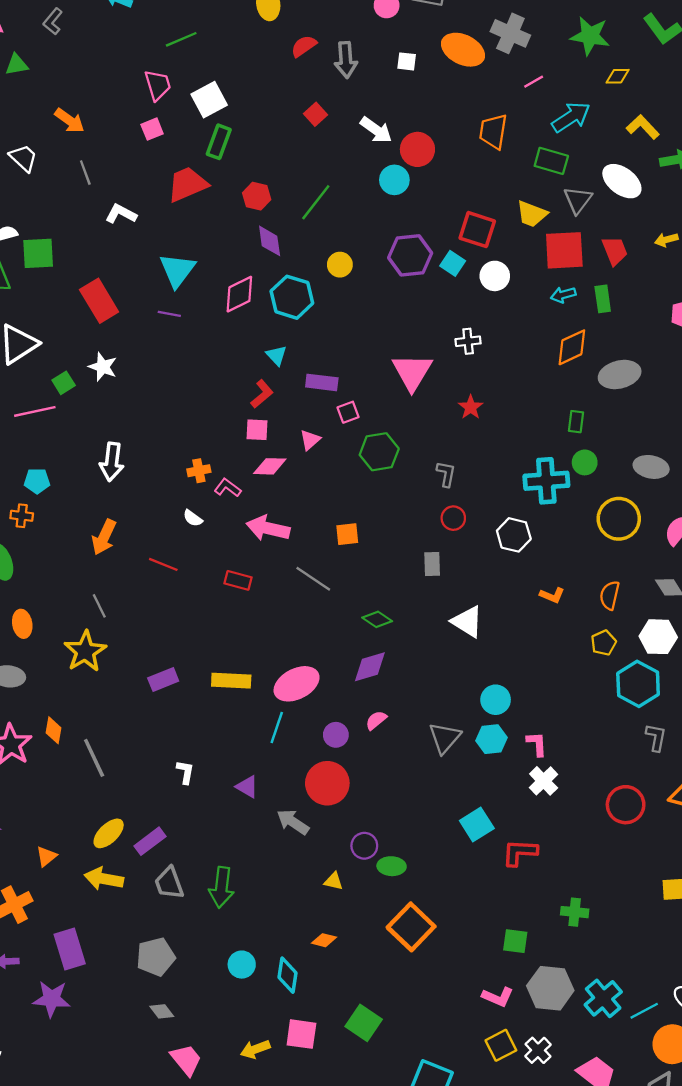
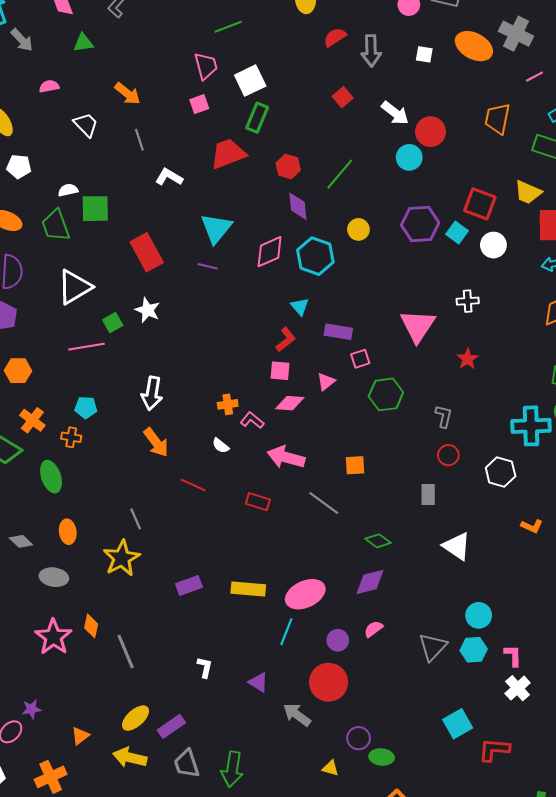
orange arrow: (104, 537) -> (156, 442), moved, turned -64

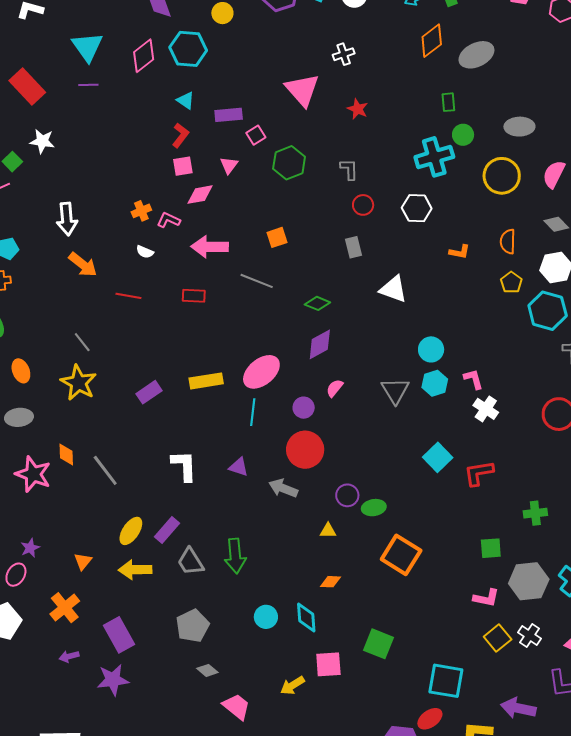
white L-shape: (205, 667) -> (184, 466), size x1.6

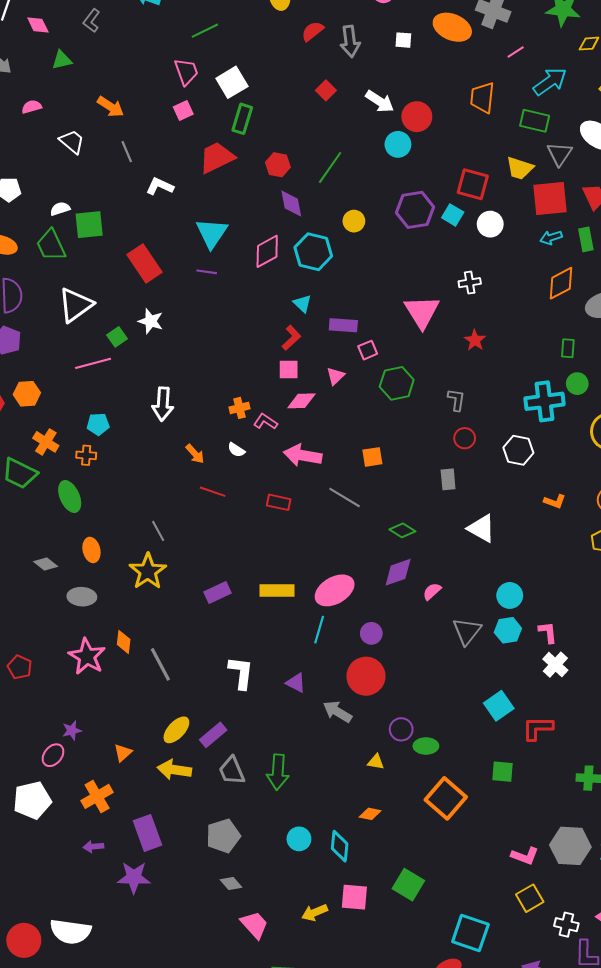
orange arrow: (83, 265) -> (195, 454), moved, size x0.7
pink semicircle: (335, 388) -> (432, 591), moved
green square: (491, 548) -> (503, 772), moved
white cross: (529, 636) -> (566, 925), moved, turned -30

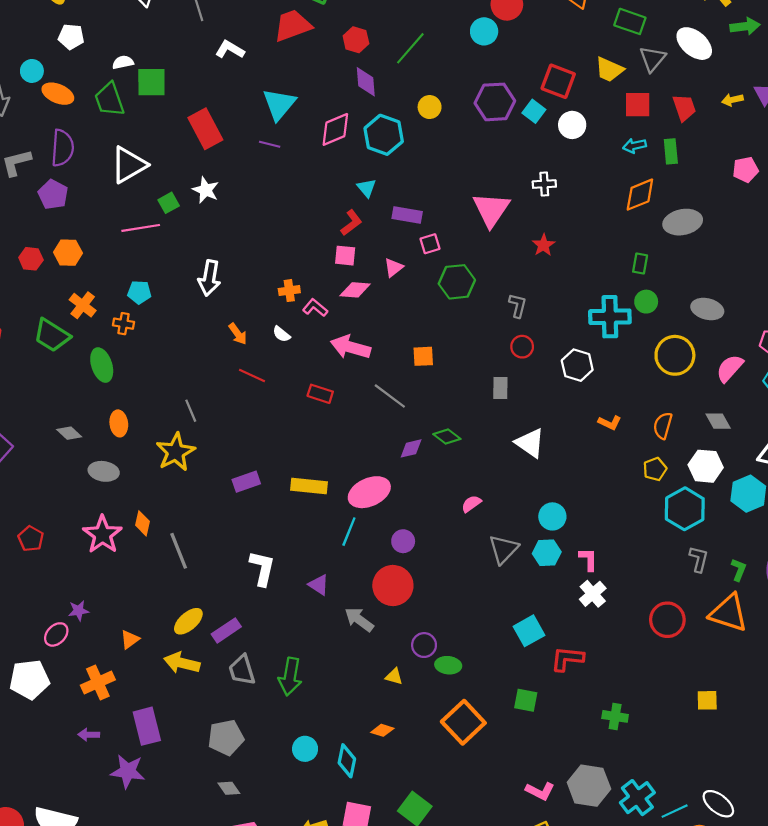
red square: (550, 199) -> (638, 105), size x0.7
purple diamond: (398, 572) -> (411, 448), moved, size x0.7

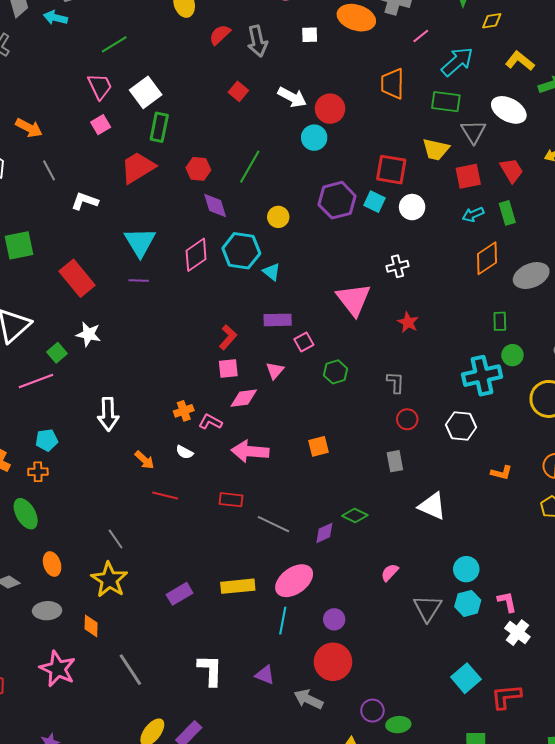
cyan triangle: (367, 188) -> (272, 272), moved
green hexagon: (457, 282) -> (335, 372), size x0.7
gray line: (390, 396) -> (273, 524), moved
orange diamond: (143, 523) -> (91, 626), moved

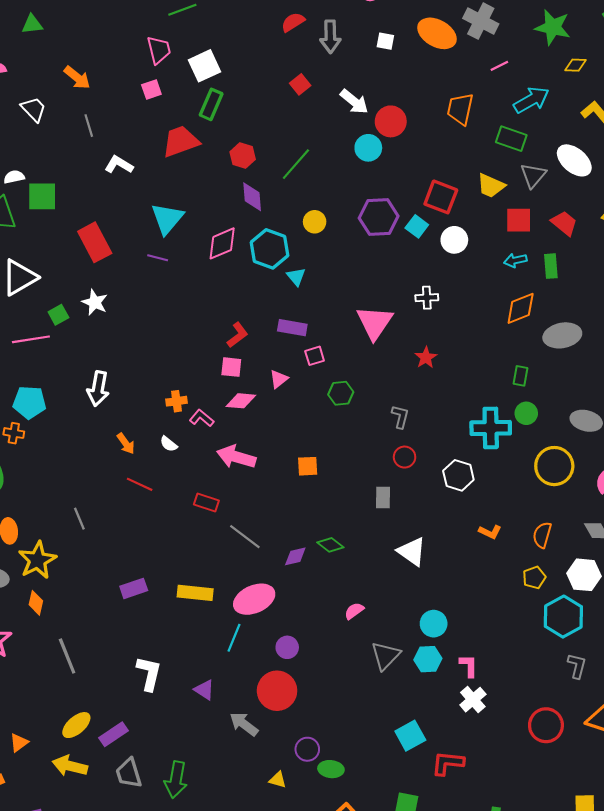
red trapezoid: (511, 170) -> (564, 223), turned -32
cyan pentagon: (47, 440) -> (29, 402), size x1.4
yellow star: (109, 580) -> (37, 560), moved

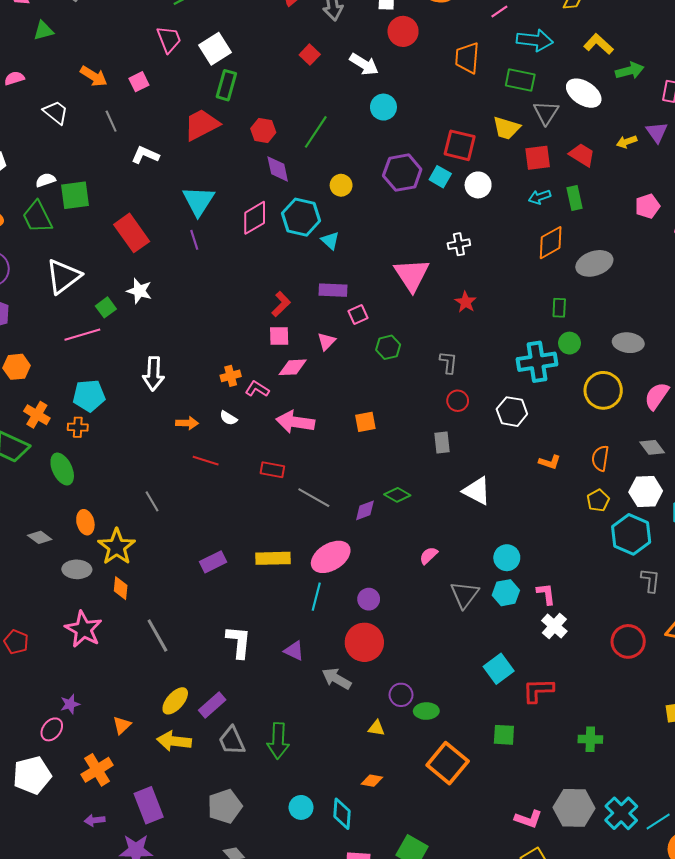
pink square: (151, 89) -> (139, 82), moved
cyan arrow: (531, 100) -> (535, 40), turned 44
red circle: (391, 121) -> (403, 31), moved
purple line: (158, 258) -> (194, 240), turned 66
orange arrow: (126, 443) -> (187, 423), turned -45

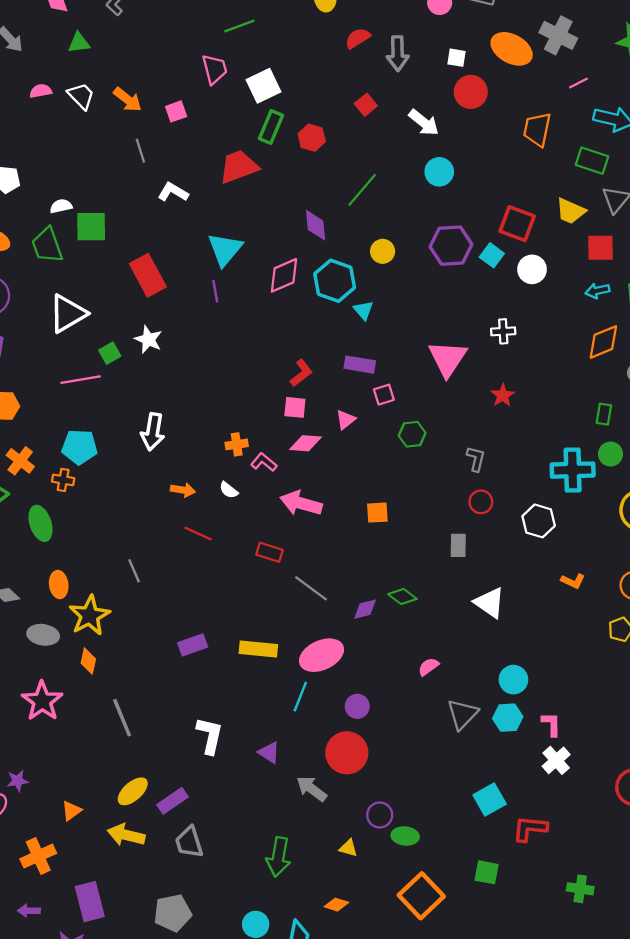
white trapezoid: (56, 112) -> (81, 96), moved
red hexagon: (263, 131) -> (312, 138), moved
green arrow: (278, 741) -> (278, 857), moved

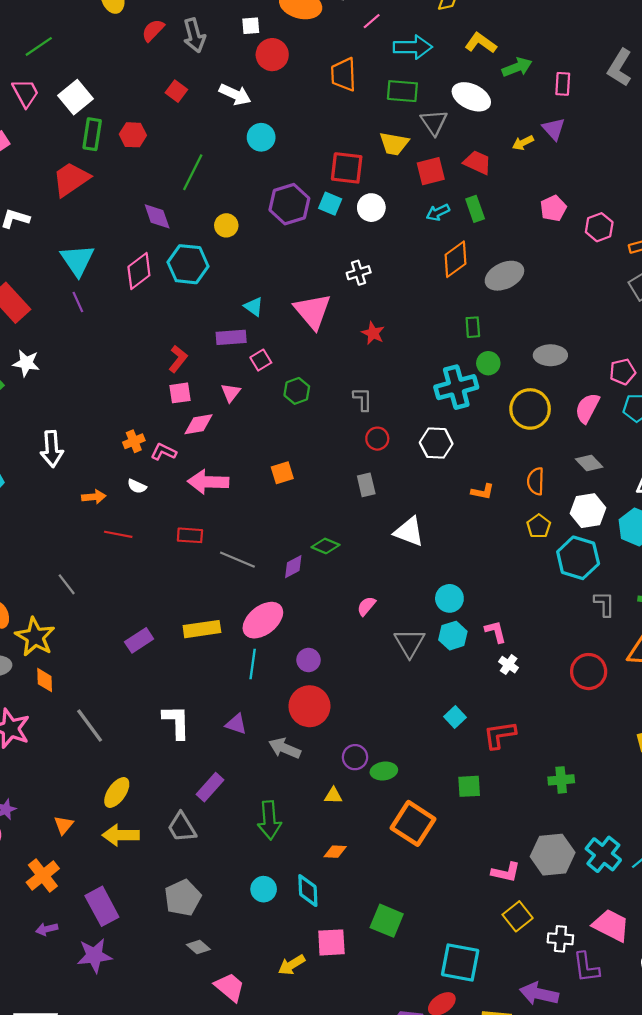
cyan triangle: (363, 310) -> (254, 307), moved
white cross: (556, 760) -> (509, 665), size x0.7
cyan square: (490, 800) -> (455, 717), size x0.7
purple rectangle: (172, 801) -> (210, 787), moved

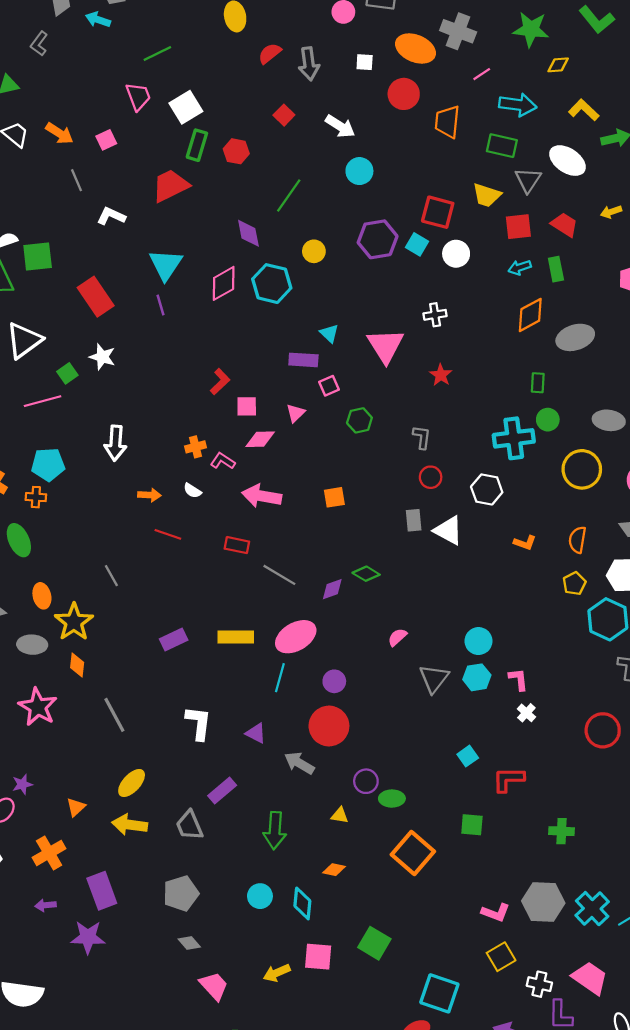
red circle: (272, 55) -> (404, 94), moved
red L-shape: (178, 359) -> (220, 382), moved
white triangle: (409, 532) -> (448, 530), moved

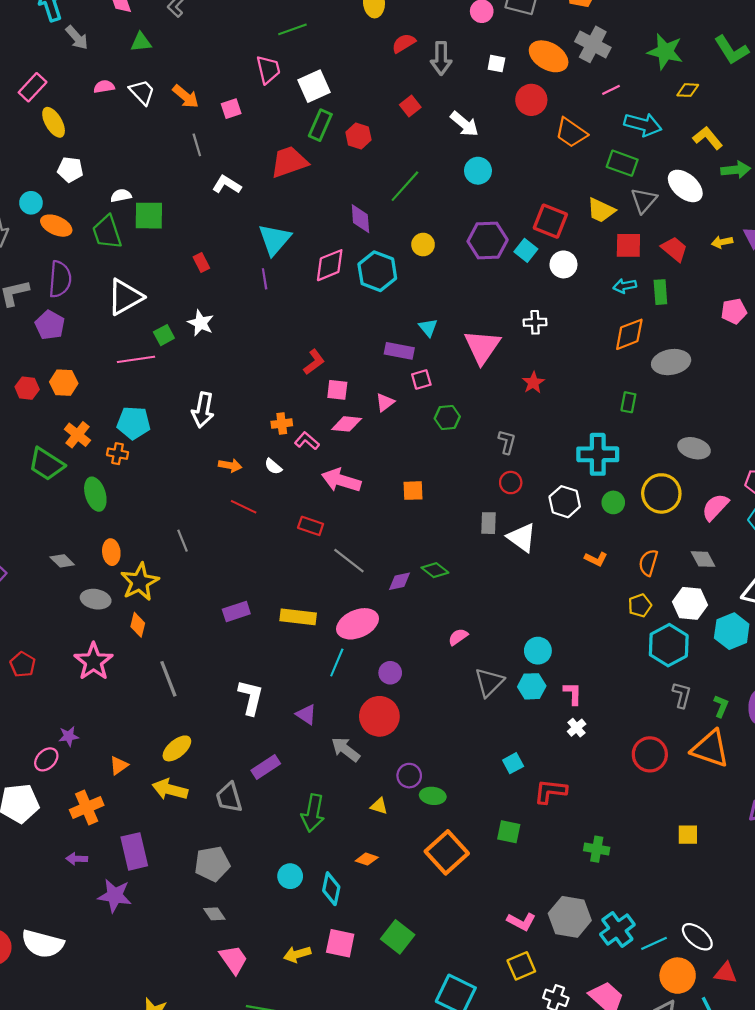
orange trapezoid: (447, 122) -> (571, 133), turned -68
red rectangle: (96, 297) -> (201, 263), size x0.5
green circle: (548, 420) -> (613, 502), moved

